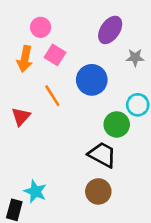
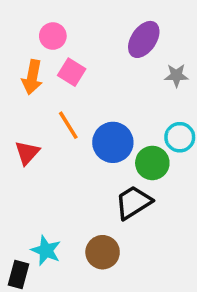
blue circle: (92, 80) -> (113, 142), moved
black trapezoid: (102, 155) -> (133, 202), turned -60
brown circle: (98, 191) -> (103, 252), moved

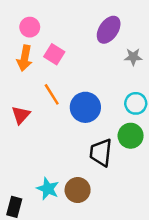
pink circle: (53, 36) -> (30, 27), moved
green circle: (152, 163) -> (131, 136), moved
black trapezoid: (133, 202) -> (101, 153), turned -52
cyan star: (46, 250) -> (48, 189), moved

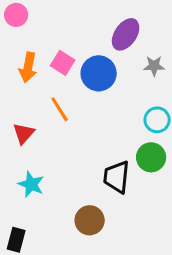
pink circle: (30, 27) -> (16, 15), moved
blue circle: (85, 107) -> (99, 73), moved
cyan star: (48, 189) -> (31, 184), moved

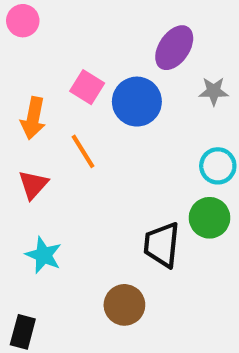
orange arrow: (28, 67) -> (33, 118), moved

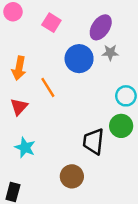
pink square: (87, 87) -> (51, 23), moved
gray star: (214, 91) -> (110, 53), moved

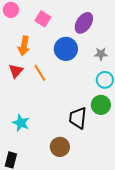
gray star: (110, 53) -> (101, 54), moved
orange arrow: (19, 68) -> (24, 46), moved
red triangle: (19, 107) -> (16, 71), moved

